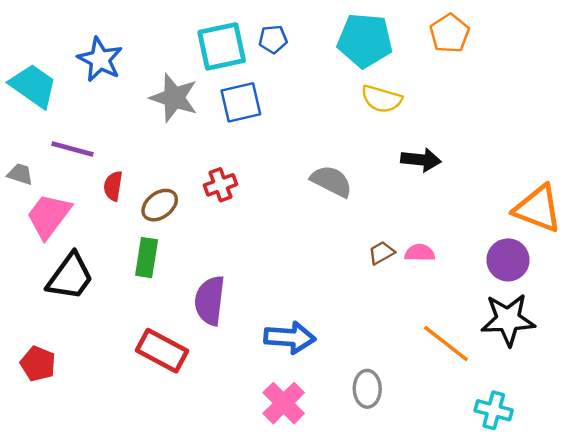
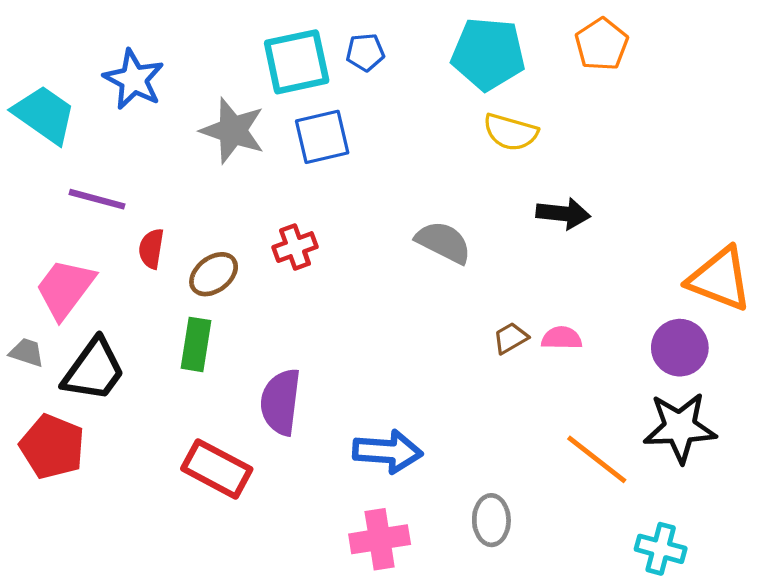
gray trapezoid: (20, 174) -> (27, 352), moved
red pentagon: (38, 364) -> (52, 447), moved, size x1.4
pink cross: (284, 403) -> (380, 539), turned 36

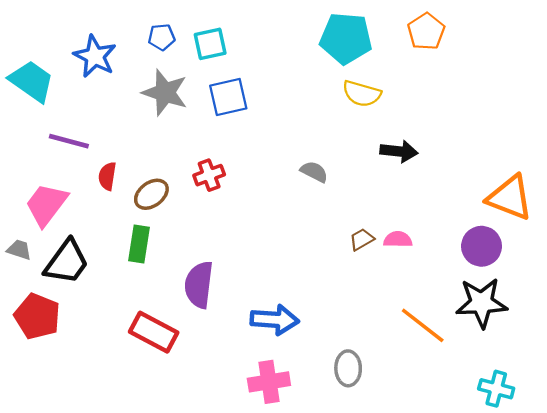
blue pentagon: (365, 52) -> (162, 37), moved
cyan square: (297, 62) -> (210, 44), size x0.7
gray semicircle: (443, 242) -> (314, 172), size x0.7
cyan cross: (661, 549) -> (496, 389), moved

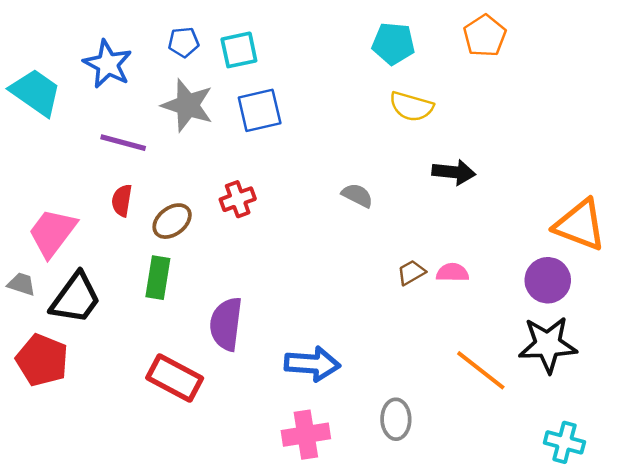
cyan pentagon: (346, 38) -> (393, 43), size x0.7
purple line: (69, 141) -> (123, 143), moved

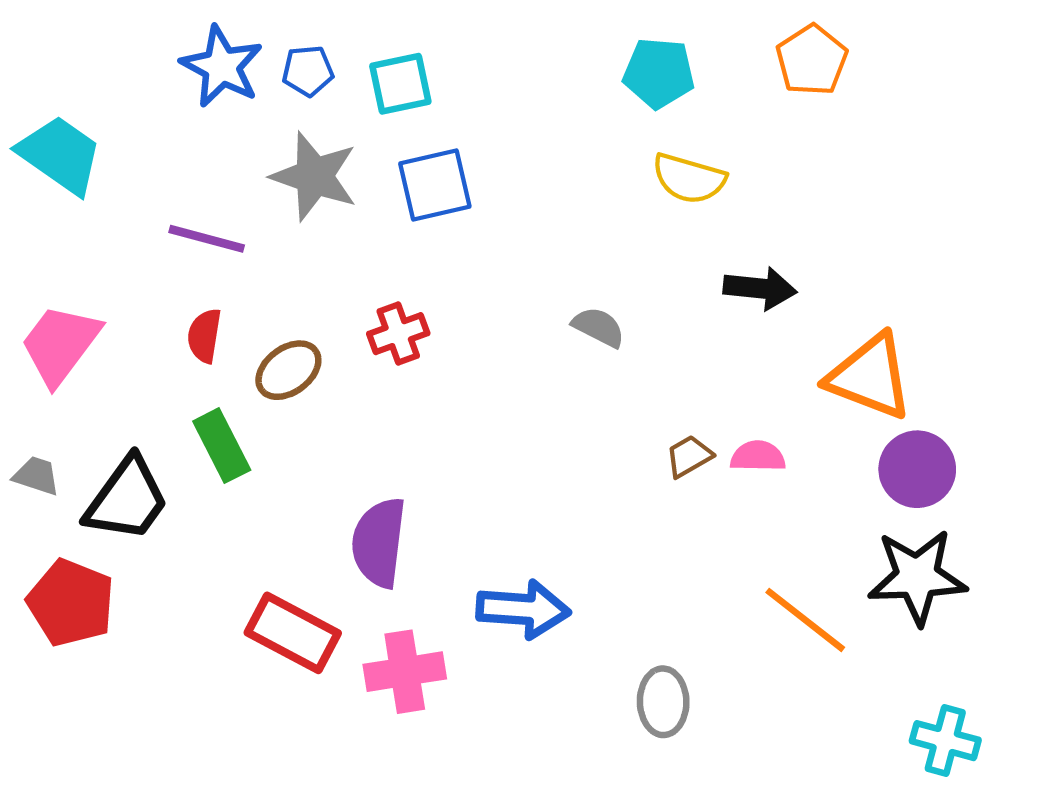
blue star: (108, 64) -> (222, 67), moved
orange triangle: (580, 225) -> (870, 377), moved
pink trapezoid: (52, 233) -> (60, 344), moved
green rectangle: (158, 278) -> (222, 446), moved, turned -36
pink cross: (306, 435) -> (405, 672), moved

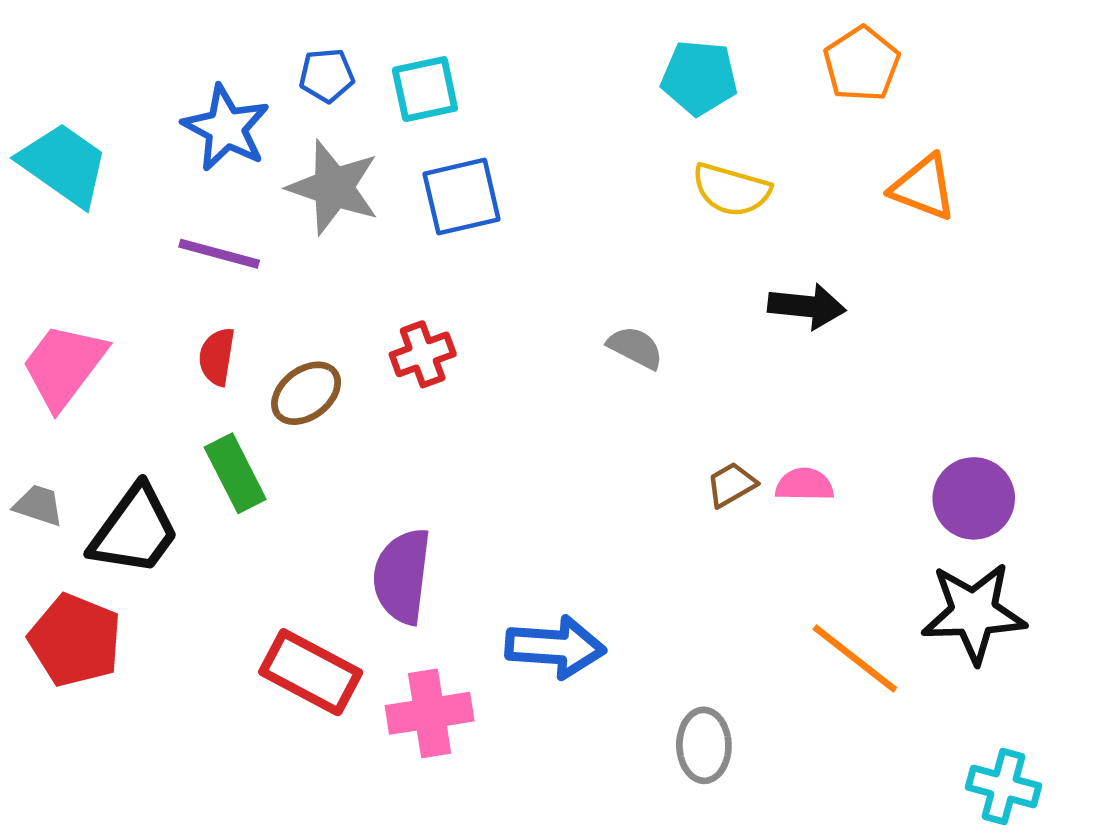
blue star: (222, 67) -> (226, 128), moved
orange triangle: (870, 377) -> (923, 187), moved, size x0.7

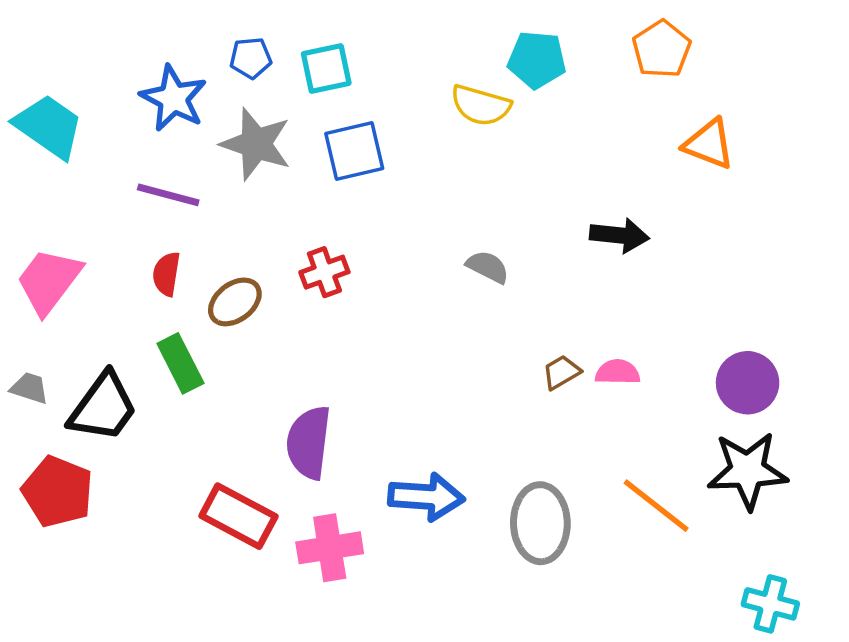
yellow semicircle: (731, 190) -> (481, 105), moved
gray ellipse: (704, 745) -> (540, 523), moved, size x1.4

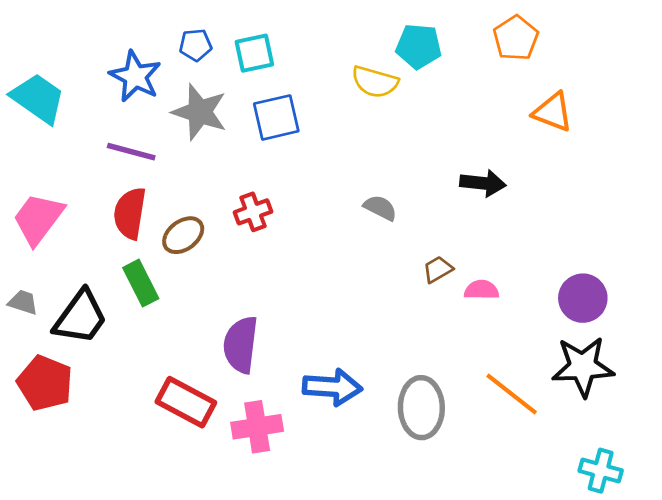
red semicircle: (166, 274) -> (130, 213), size x1.5
brown trapezoid: (561, 372) -> (438, 269), moved

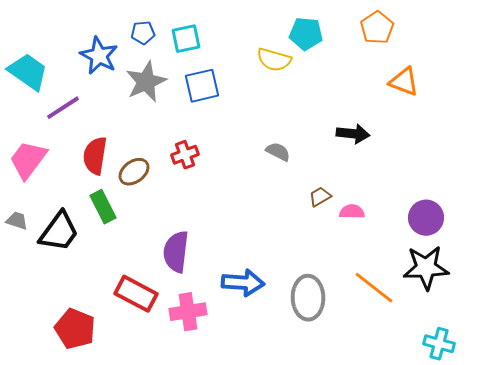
gray star: (200, 112) -> (146, 82), turned 30
purple line: (131, 152) -> (63, 108), moved, turned -48
red pentagon: (45, 383) -> (75, 329), moved

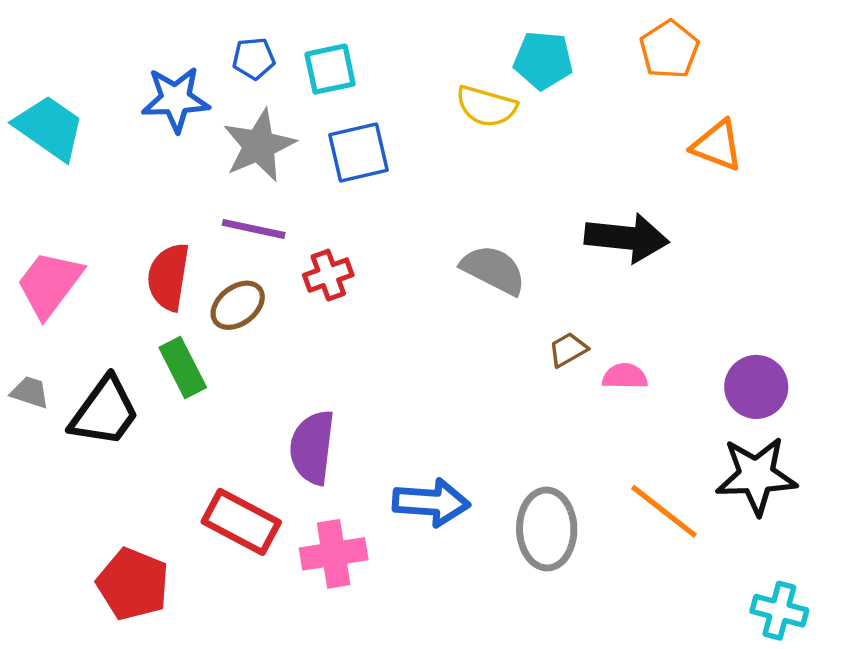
blue star: (99, 56) -> (176, 99), turned -30
purple line: (63, 108) -> (254, 229), moved, turned 45
black arrow: (353, 134) -> (627, 238), size x1.4
gray semicircle: (278, 152) -> (493, 270), size x1.5

